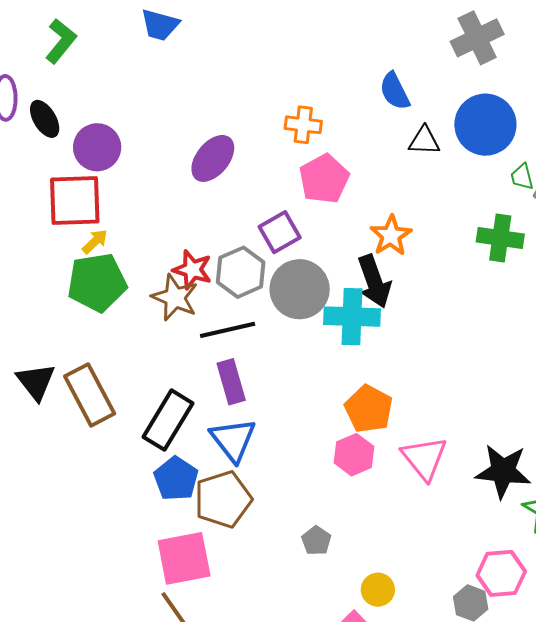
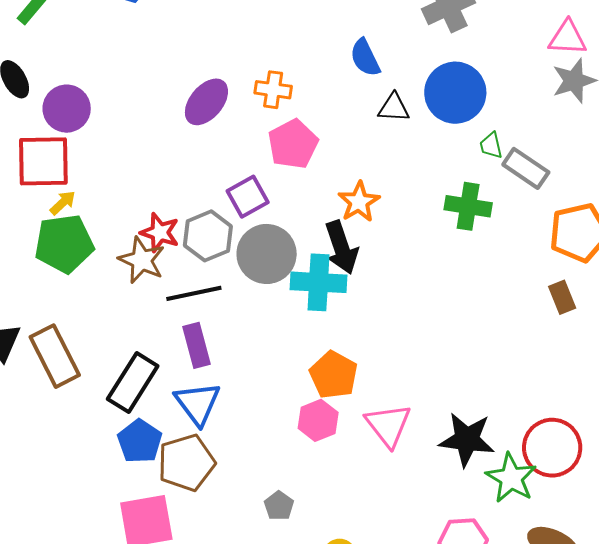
purple ellipse: (213, 158) -> (206, 102), moved

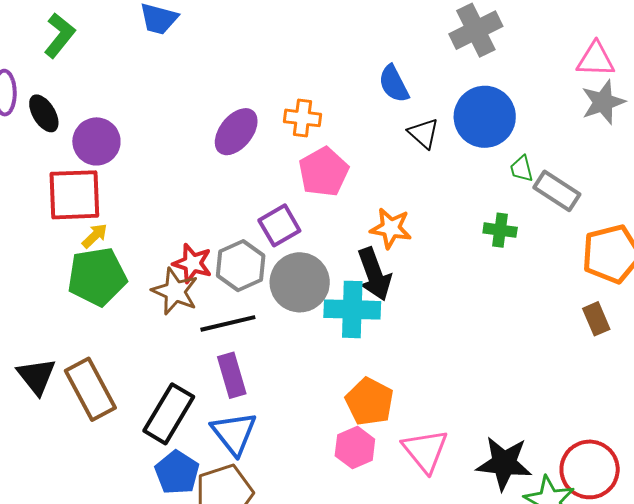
black triangle: (394, 108) -> (424, 133), turned 40
orange star: (359, 202) -> (391, 228), turned -30
green cross: (468, 206) -> (500, 230), size x0.7

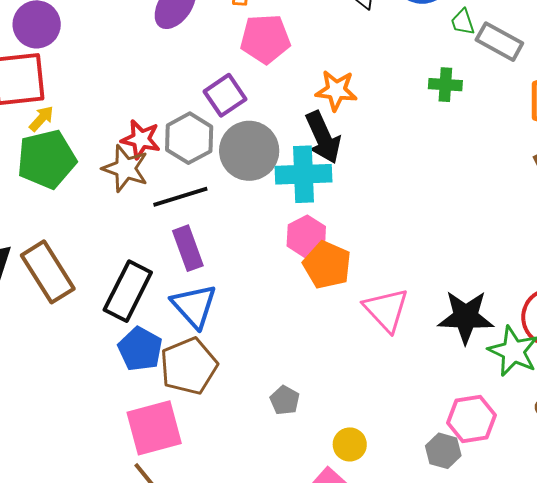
pink pentagon: (324, 172) -> (265, 39), turned 30
pink hexagon: (355, 448) -> (306, 236), moved

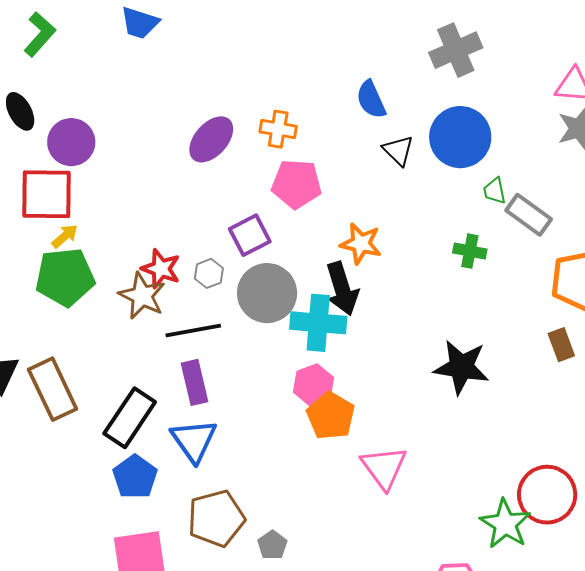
gray hexagon: (189, 138) -> (209, 273), size x0.6
black star: (466, 317) -> (461, 367), moved
brown pentagon: (189, 366) -> (216, 518), moved

